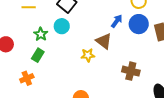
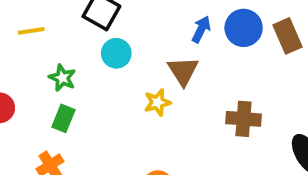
cyan circle: (62, 26) -> (116, 53), moved
brown triangle: (104, 41) -> (183, 71), turned 30

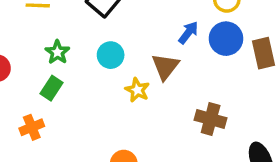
cyan circle: (116, 53) -> (111, 55), moved
yellow star: (157, 102) -> (137, 90), turned 30

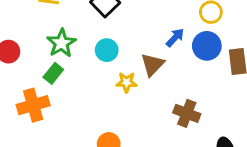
green star: (57, 52) -> (61, 43), size x1.4
yellow star: (137, 90) -> (127, 82), turned -30
orange cross: (32, 127) -> (33, 105), size x1.5

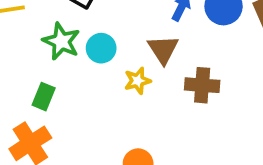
green star: (61, 43) -> (61, 41), moved
brown cross: (187, 113) -> (202, 85), moved

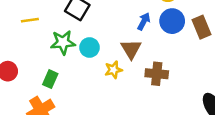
green star: (61, 41) -> (63, 42), turned -30

